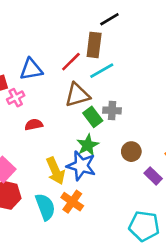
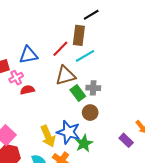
red semicircle: (34, 125) -> (27, 90), moved
green star: (88, 145) -> (84, 143), moved
brown circle: (131, 152) -> (90, 113), moved

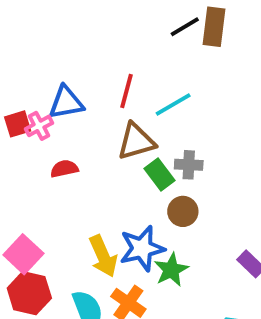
brown rectangle: (79, 35) -> (214, 27), moved
red line: (60, 49) -> (126, 91), turned -30
pink cross: (16, 78) -> (39, 126), moved
blue star: (69, 132) -> (142, 248), turned -30

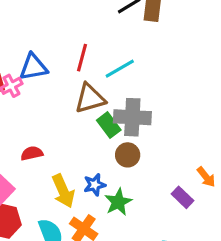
gray cross: (189, 165) -> (132, 117), size x1.6
red semicircle: (64, 169) -> (32, 153), moved
blue star: (142, 248) -> (95, 185), size x0.6

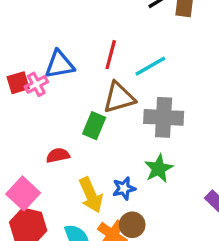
green rectangle: (109, 125) -> (94, 126), moved, turned 60
brown circle: (128, 155) -> (132, 225), moved
green star: (118, 202) -> (159, 169), moved

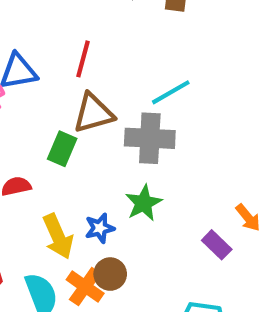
cyan line: (150, 66) -> (171, 92), moved

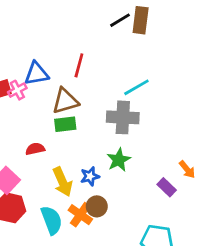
brown triangle: (93, 113) -> (65, 101), moved
green rectangle: (62, 149) -> (65, 124), turned 60

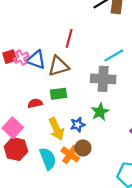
blue triangle: (36, 74) -> (36, 60), moved, turned 30
green rectangle: (65, 124) -> (58, 94), moved

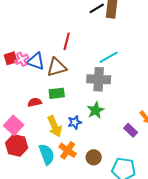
brown circle: (83, 148) -> (94, 157), moved

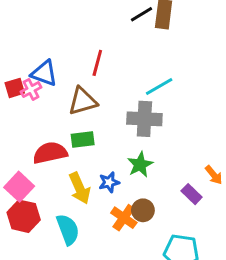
blue triangle: (36, 61) -> (44, 73), moved
red semicircle: (35, 102) -> (50, 153), size x1.6
orange cross: (68, 150) -> (124, 218), moved
brown circle: (94, 157) -> (143, 210), moved

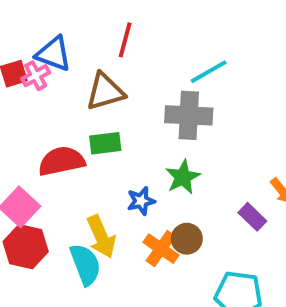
yellow arrow: (80, 188) -> (101, 237), moved

